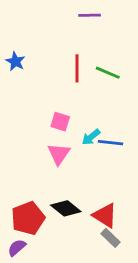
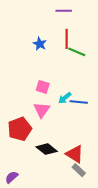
blue star: (15, 61) -> (40, 44), moved
red line: (77, 68) -> (67, 39), moved
red pentagon: (28, 218) -> (20, 129), moved

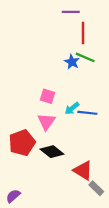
red line: (67, 39) -> (83, 33), moved
blue star: (40, 44) -> (72, 62), moved
black diamond: (47, 149) -> (52, 152), moved
gray rectangle: (79, 170) -> (96, 188), moved

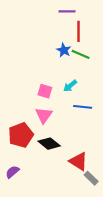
blue star: (72, 62) -> (64, 50), moved
cyan arrow: (72, 108) -> (70, 86), moved
purple semicircle: (13, 196) -> (12, 172), moved

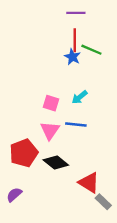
red line: (78, 31) -> (75, 40), moved
green line: (81, 54) -> (91, 50), moved
blue line: (83, 107) -> (76, 125), moved

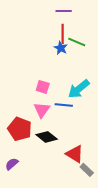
cyan arrow: (80, 97) -> (79, 89), moved, size x1.6
red pentagon: (24, 153) -> (20, 129), turned -30

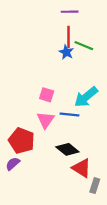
black diamond: (47, 137) -> (67, 149), moved
purple semicircle: (12, 164) -> (13, 164), moved
gray rectangle: (87, 170) -> (95, 186), turned 64

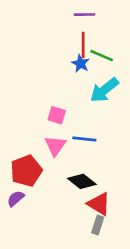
cyan arrow: (86, 97) -> (104, 90), moved
red pentagon: (21, 141) -> (26, 171), turned 30
gray rectangle: (95, 186) -> (98, 225), moved

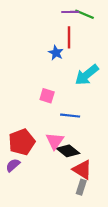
green line: (102, 56) -> (85, 14), moved
blue star: (80, 64) -> (56, 53), moved
pink triangle: (55, 146) -> (55, 141), moved

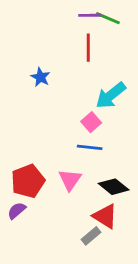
blue star: (56, 53) -> (40, 77), moved
pink square: (47, 96) -> (91, 122), moved, turned 32
black diamond: (68, 151) -> (114, 187), moved
gray rectangle: (81, 187) -> (91, 236), moved, turned 32

